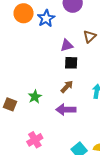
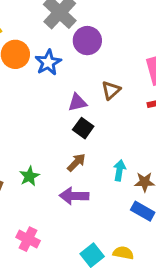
black square: (71, 63) -> (83, 128), turned 32
pink cross: (35, 140) -> (28, 239), turned -35

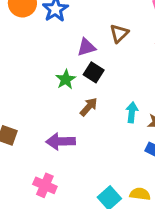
green star: (29, 176) -> (66, 79), moved
purple arrow: (74, 196) -> (61, 141), moved

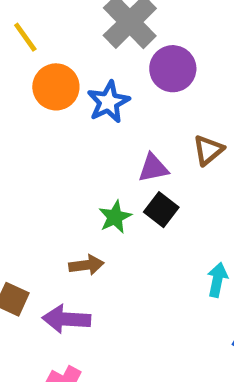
brown arrow: (89, 107) -> (86, 265), moved, turned 36
purple arrow: (61, 141) -> (66, 319), moved

